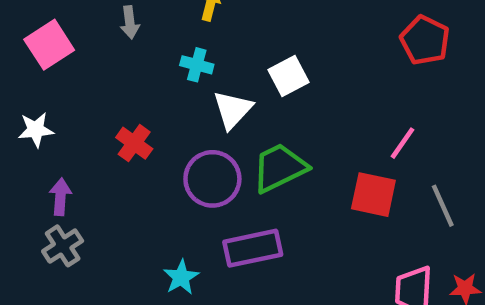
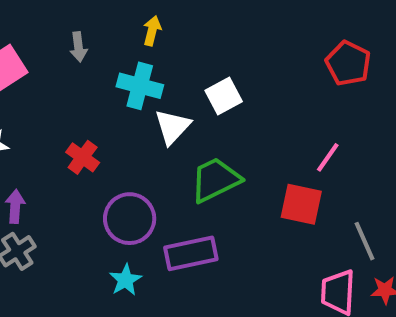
cyan cross: (197, 65) -> (140, 86), size x1.5
purple circle: (212, 179) -> (130, 219), moved
gray line: (443, 206) -> (365, 241), moved

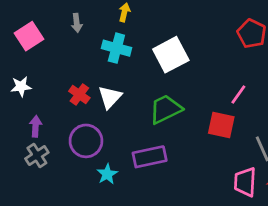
white square: (224, 96) -> (171, 55), size x1.5
white triangle: (172, 127) -> (110, 97), moved
purple circle: (130, 219) -> (86, 141), moved

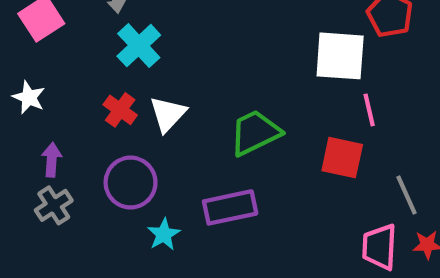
cyan cross: (116, 48) -> (139, 46), moved, turned 32
white square: (171, 55) -> (340, 56), moved, turned 32
white star: (21, 87) -> (29, 97), turned 30
pink line: (238, 95) -> (369, 110), turned -48

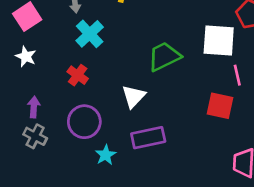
white star: (29, 97) -> (26, 56), moved
white triangle: (168, 114) -> (134, 96), moved
green trapezoid: (255, 133) -> (164, 56), moved
gray cross: (54, 205) -> (35, 136), turned -30

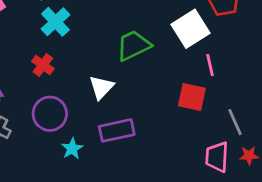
white square: (219, 41) -> (190, 29), turned -36

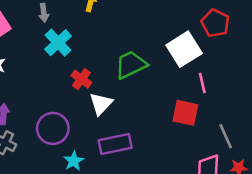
red cross: (43, 65) -> (81, 79), moved

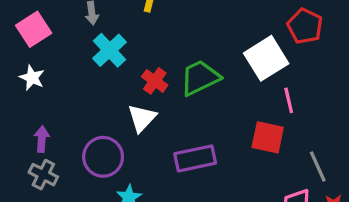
red cross: (81, 79) -> (155, 81), moved
white triangle: (101, 104) -> (142, 118), moved
purple rectangle: (115, 144) -> (195, 158), moved

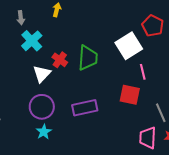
green trapezoid: (200, 78) -> (88, 58), turned 120
white triangle: (142, 118) -> (42, 74), moved
purple circle: (103, 157) -> (42, 107), moved

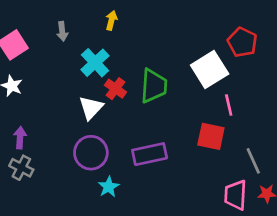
cyan cross: (32, 41) -> (95, 63), moved
cyan star: (44, 132) -> (109, 187), moved

